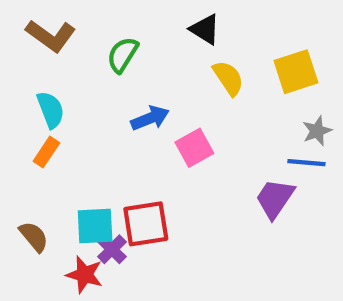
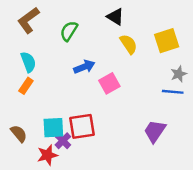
brown L-shape: (51, 36) -> (28, 20), turned 108
purple trapezoid: (275, 199) -> (155, 131), moved
red star: (84, 275) -> (47, 155), turned -30

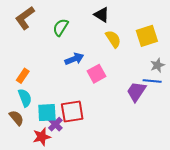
cyan semicircle: (28, 62) -> (25, 98), moved
purple trapezoid: (155, 131) -> (136, 92), moved

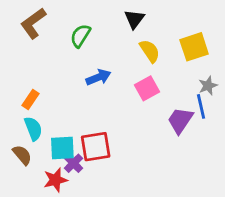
black triangle: (102, 15) -> (134, 19), turned 35
pink square: (96, 74) -> (147, 88), moved
blue line: (152, 81) -> (201, 106), turned 72

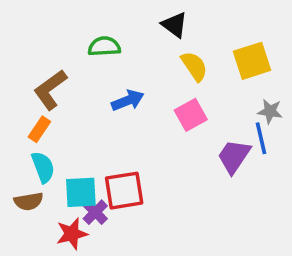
black triangle: (134, 19) -> (175, 25), turned -30
brown L-shape: (33, 23) -> (50, 90), moved
green semicircle: (80, 36) -> (104, 46), turned 55
gray star: (208, 86) -> (270, 111), turned 30
brown semicircle: (22, 155) -> (29, 201), turned 120

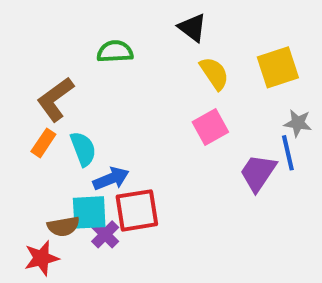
blue arrow: (128, 100) -> (111, 179), moved
cyan semicircle: (43, 167) -> (83, 149), moved
brown semicircle: (29, 201) -> (63, 226), moved
red star: (72, 234) -> (41, 258), moved

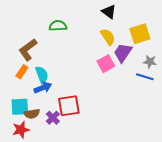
black triangle: (192, 28) -> (109, 12), moved
blue line: (288, 153) -> (145, 77), turned -60
purple trapezoid: (258, 173) -> (123, 53), moved
blue arrow: (111, 179) -> (43, 88), moved
cyan square: (89, 212) -> (20, 107), moved

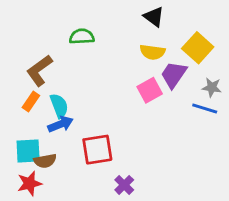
yellow square: (140, 34) -> (198, 48), turned -30
yellow semicircle: (108, 37) -> (152, 52), turned 132
purple cross: (53, 118) -> (124, 185), moved

